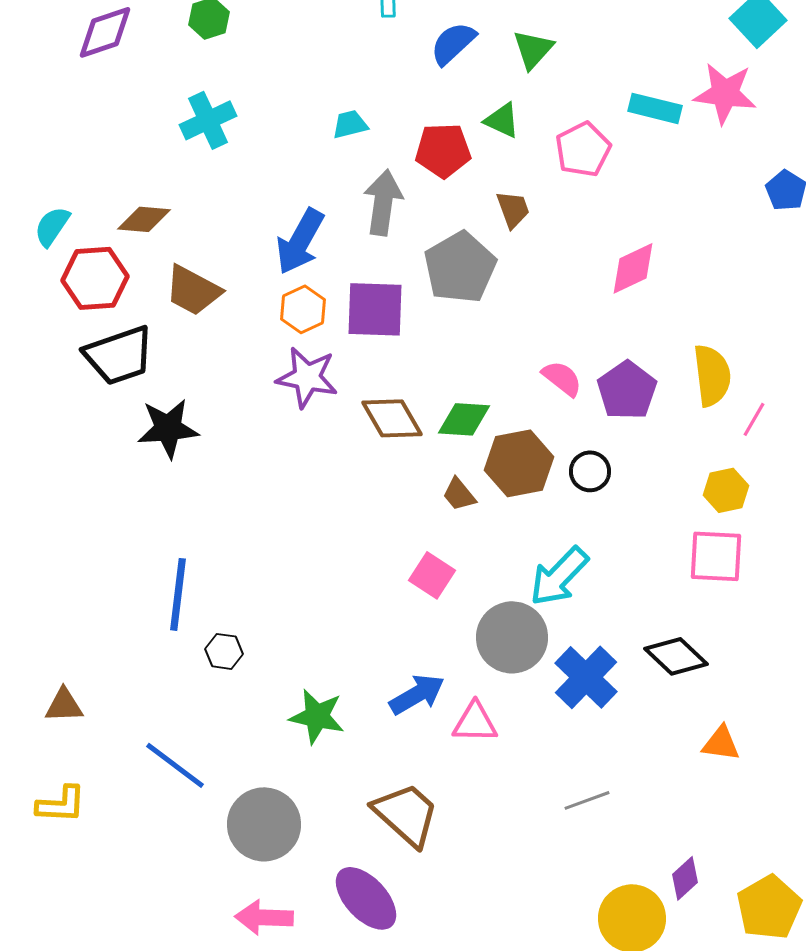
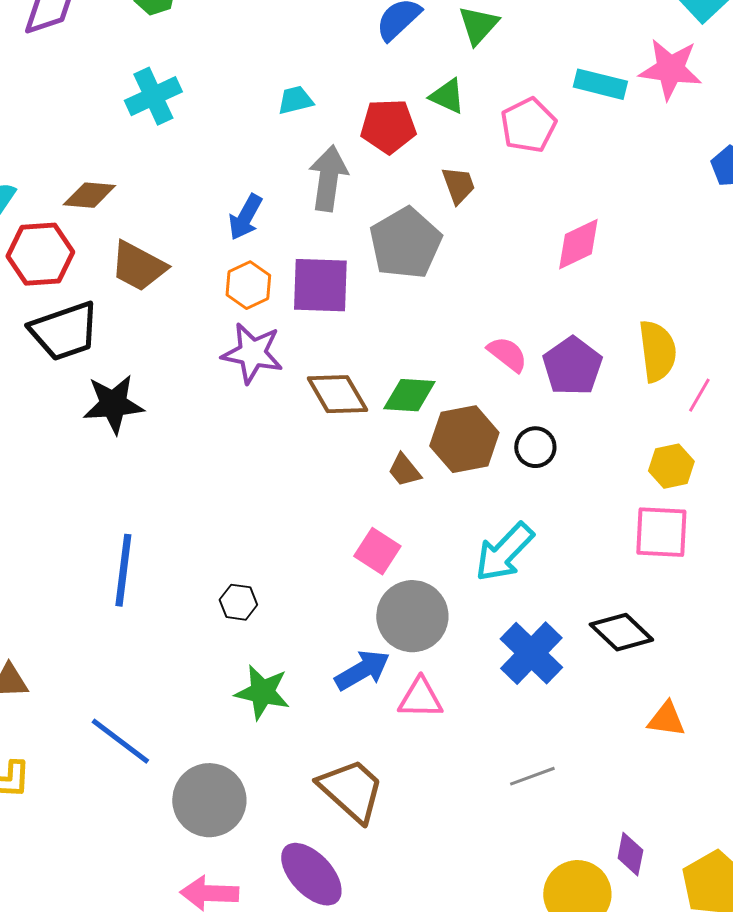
blue arrow: (300, 241) -> (245, 217), size x0.7
gray circle: (512, 637) -> (412, 616), moved
black hexagon: (224, 651) -> (238, 602), moved
purple diamond: (685, 878) -> (630, 854), turned -36

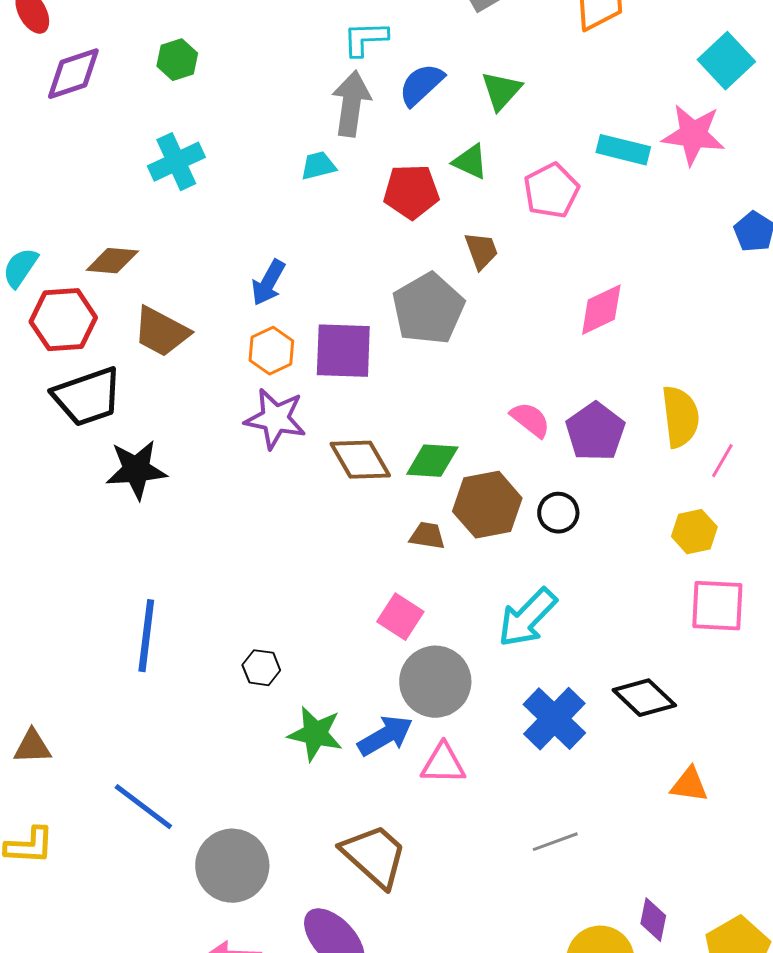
gray arrow: (328, 178) -> (351, 104), moved
brown trapezoid: (404, 470) -> (427, 536), turned 138
pink square: (661, 532) -> (717, 606), moved
green star: (262, 692) -> (315, 734), moved

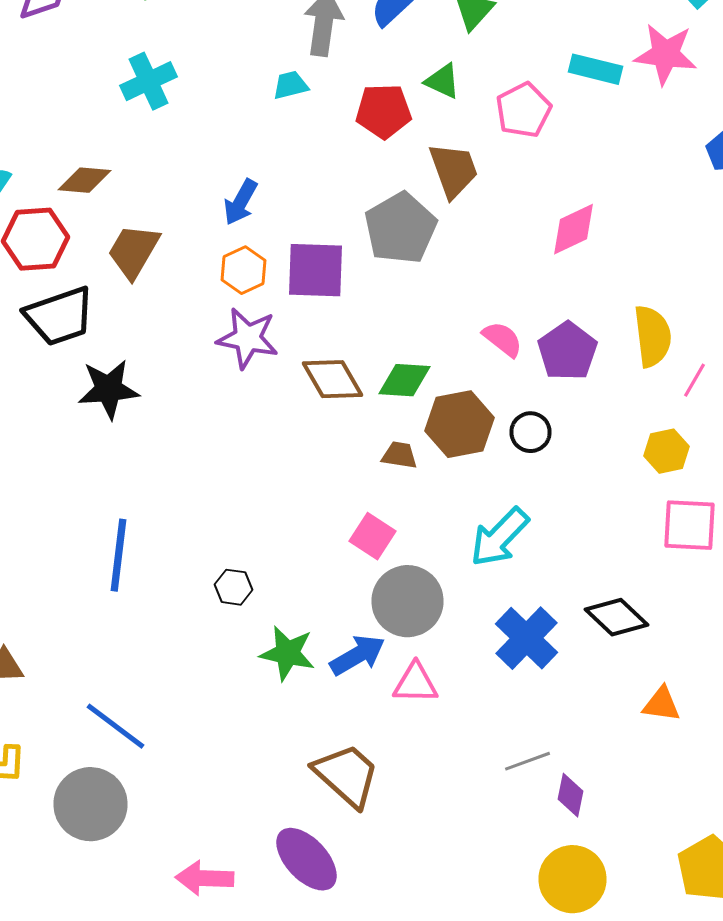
brown trapezoid: (481, 251) -> (454, 170), size x1.5
brown trapezoid: (161, 332) -> (134, 251), turned 92
gray circle: (232, 866) -> (90, 804), moved
purple diamond: (653, 920) -> (570, 795), moved

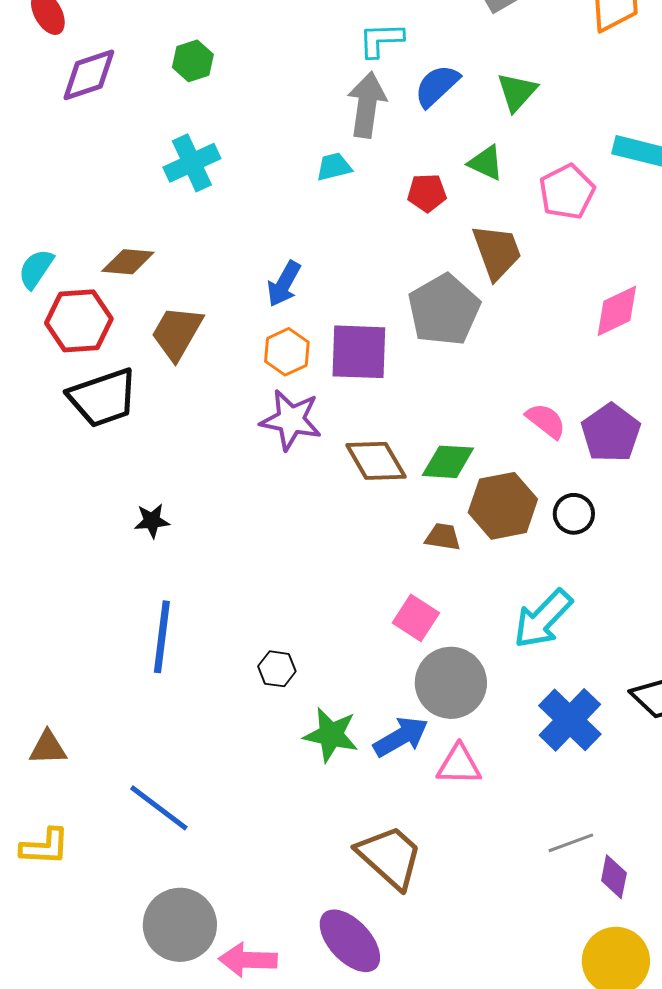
red pentagon: (384, 111) -> (427, 193), size x0.7
black star: (108, 389) -> (152, 521), moved, size x0.6
gray circle: (90, 804) -> (180, 925), moved

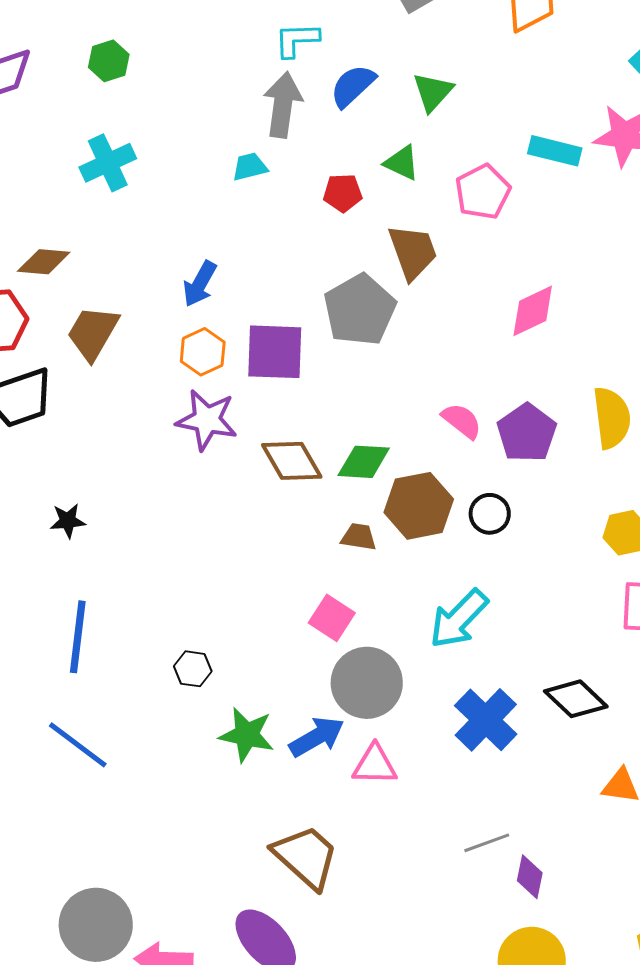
blue line: (159, 808) -> (78, 745), moved

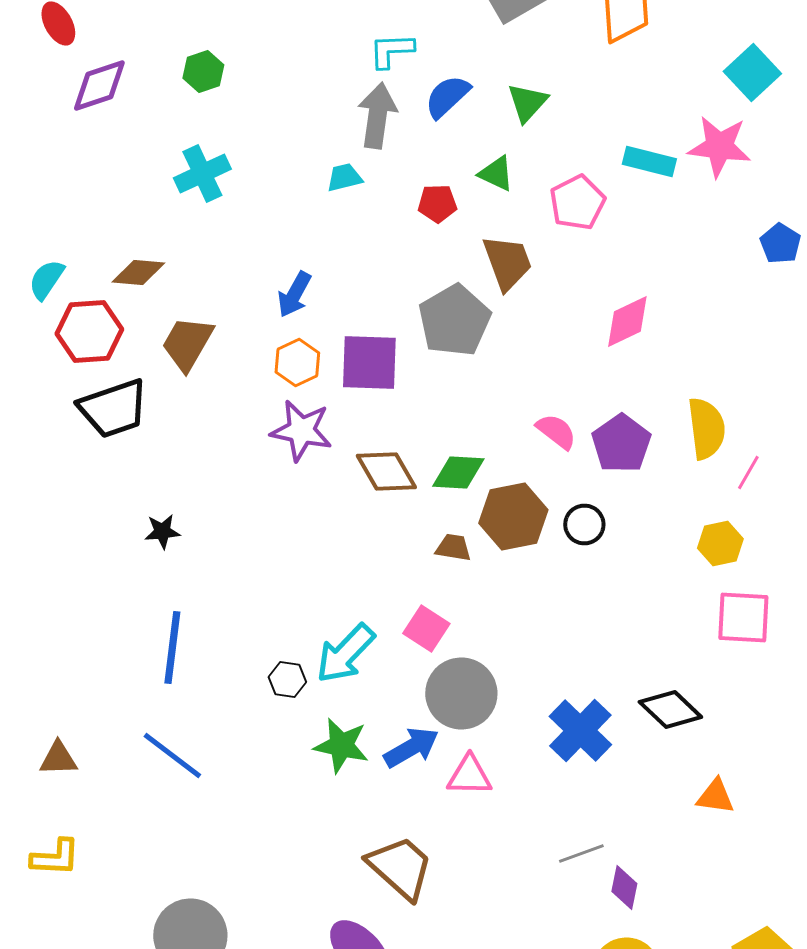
cyan arrow: (459, 619) -> (345, 654), moved

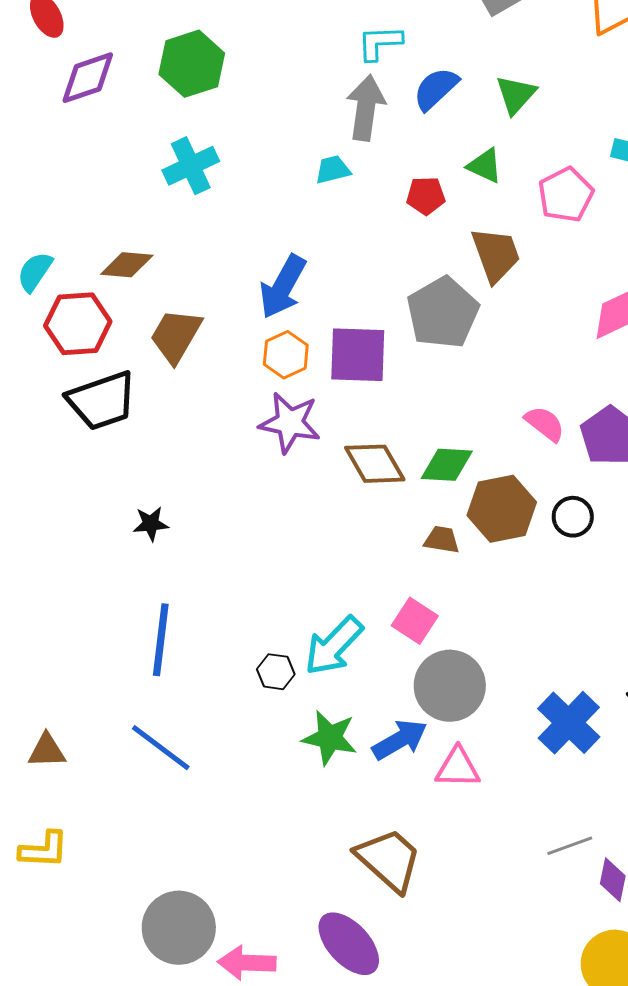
green hexagon: (203, 72) -> (192, 64), size x1.6
blue arrow: (294, 294) -> (283, 287), size x1.4

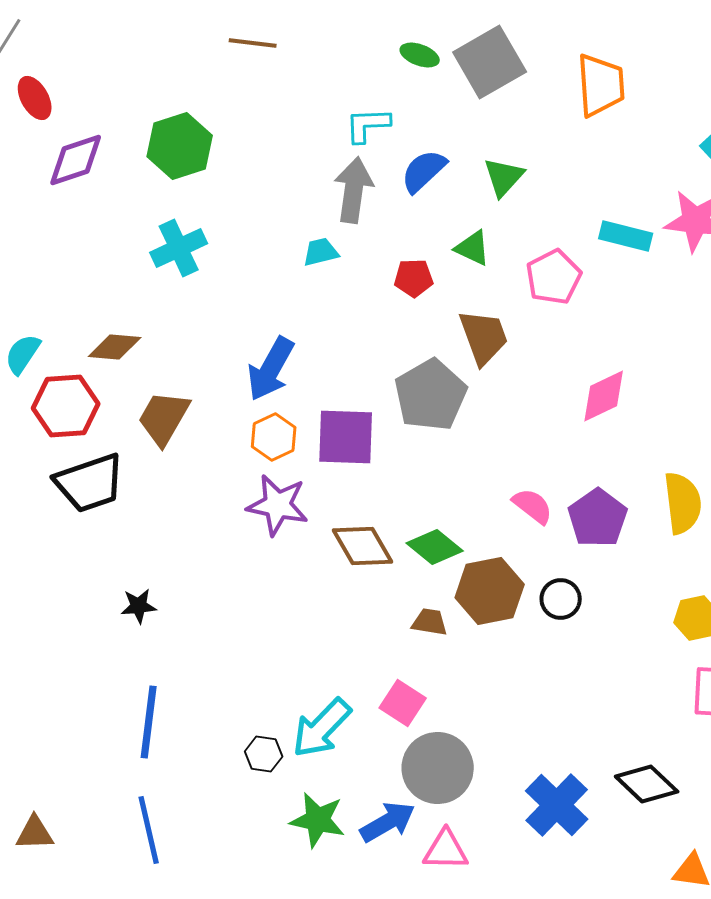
green diamond: (447, 465) -> (435, 547), turned 36
blue line: (161, 748) -> (149, 830), turned 40

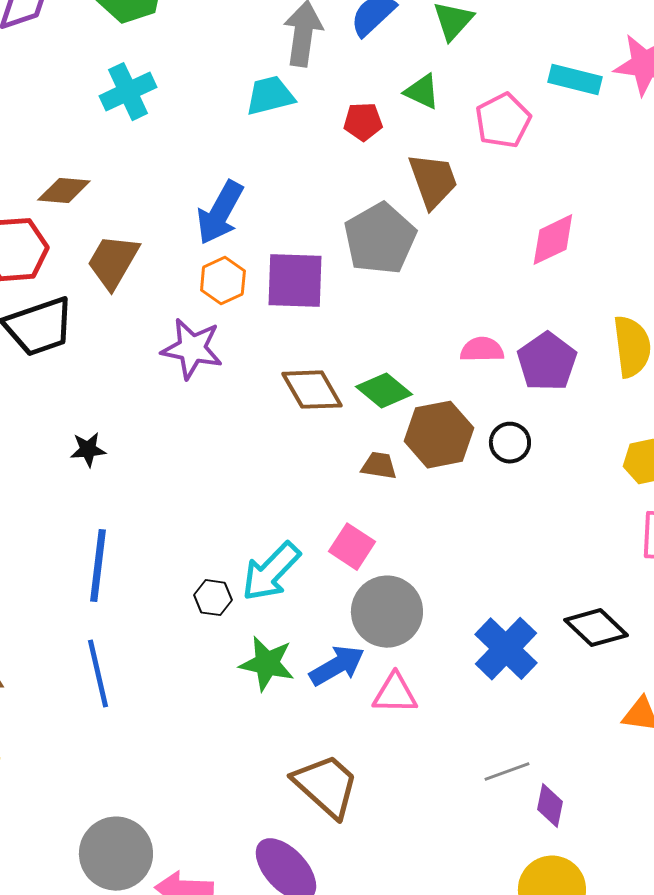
cyan trapezoid: (321, 252) -> (270, 96), size x1.4
purple star: (278, 505) -> (192, 349), moved
pink semicircle: (533, 506) -> (482, 350), turned -39

